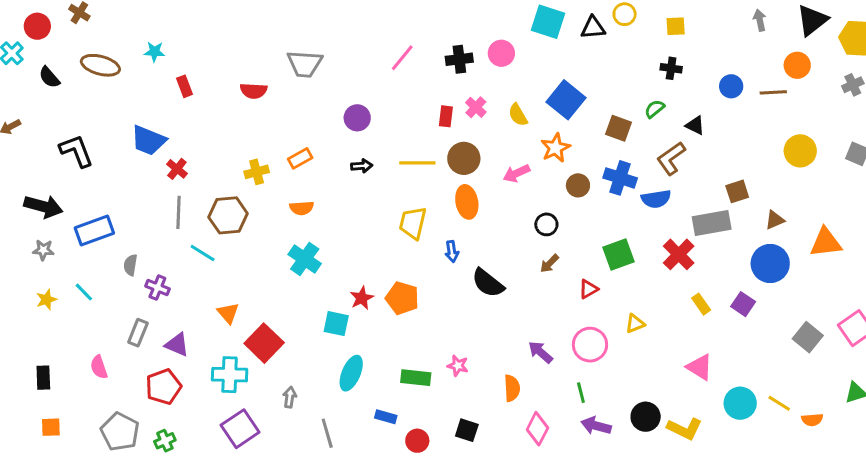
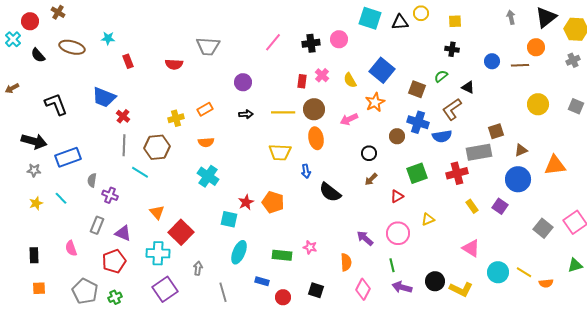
brown circle: (578, 185) -> (397, 136), moved
yellow trapezoid: (413, 223) -> (280, 152), turned -100
red cross: (679, 254) -> (457, 173), turned 30

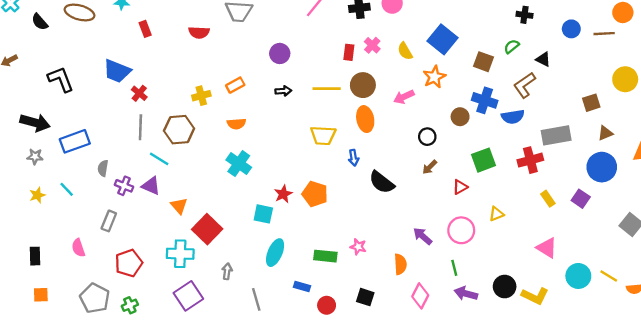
brown square: (496, 131) -> (591, 103), moved
purple triangle: (123, 233) -> (151, 186), moved

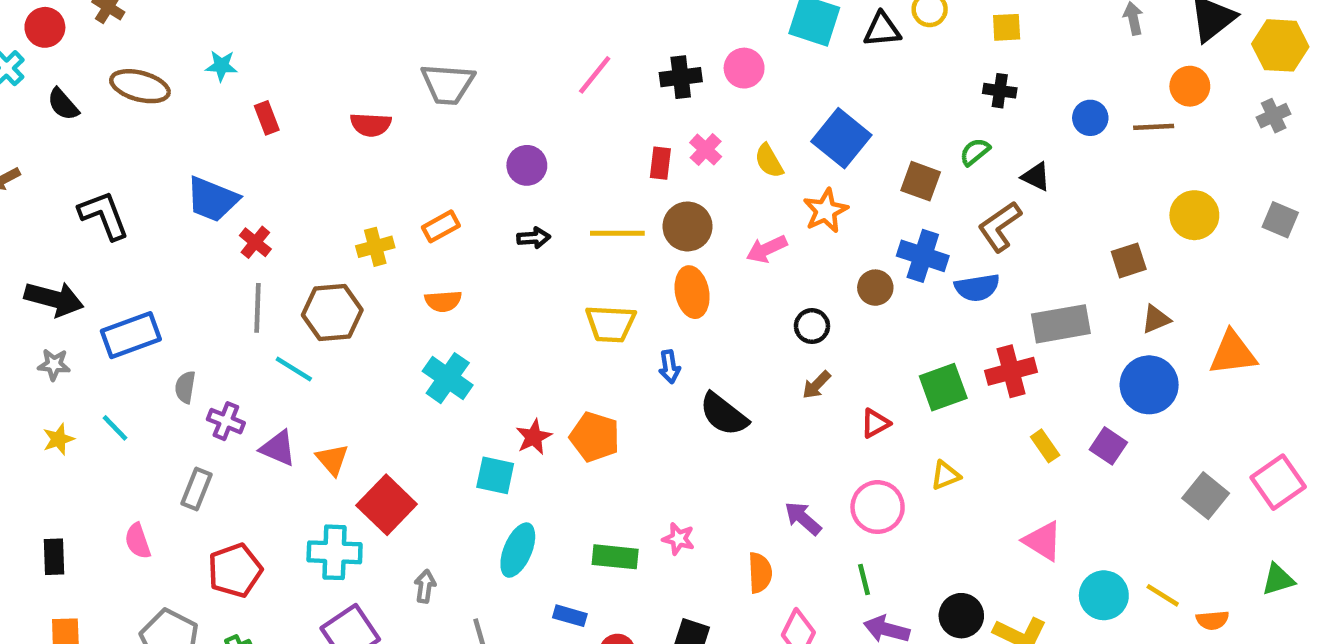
green square: (483, 160) -> (943, 387), moved
purple triangle: (151, 186) -> (278, 448), moved

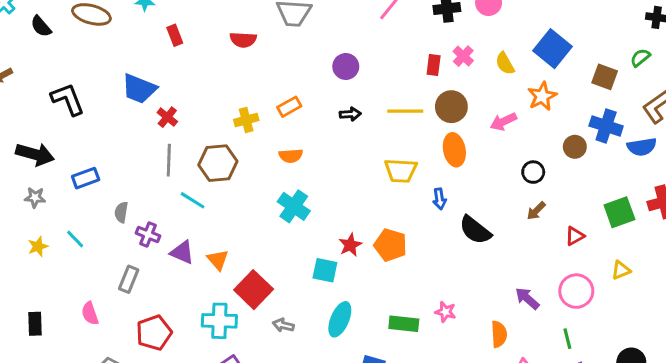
blue rectangle: (131, 335) -> (86, 178), size x0.7
gray arrow: (425, 586) -> (283, 325), moved, turned -84

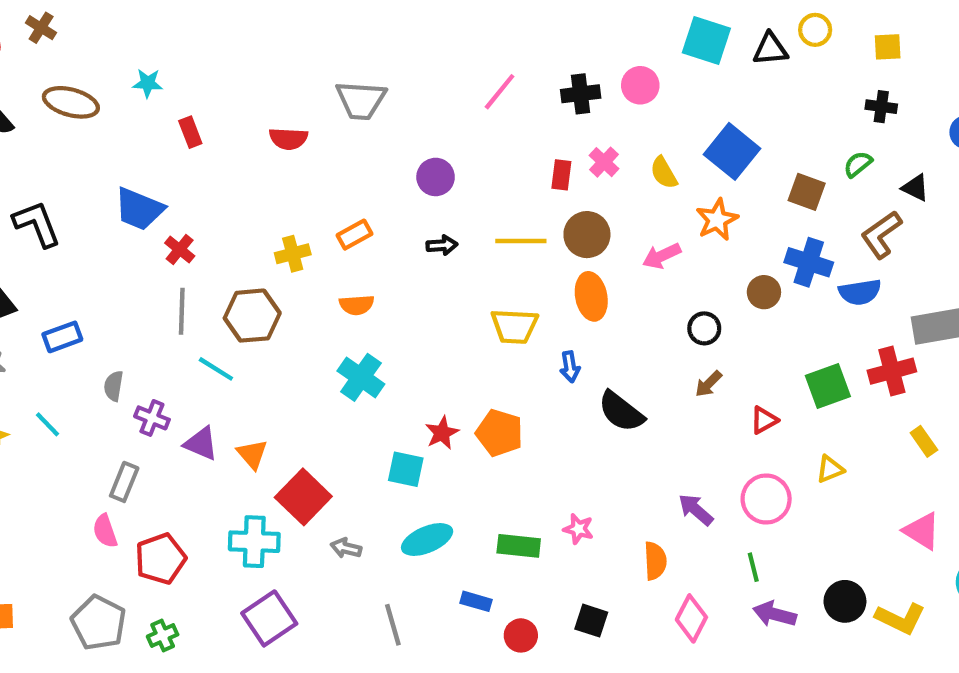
pink semicircle: (90, 313) -> (105, 531), moved
cyan ellipse: (340, 319) -> (427, 540), turned 44

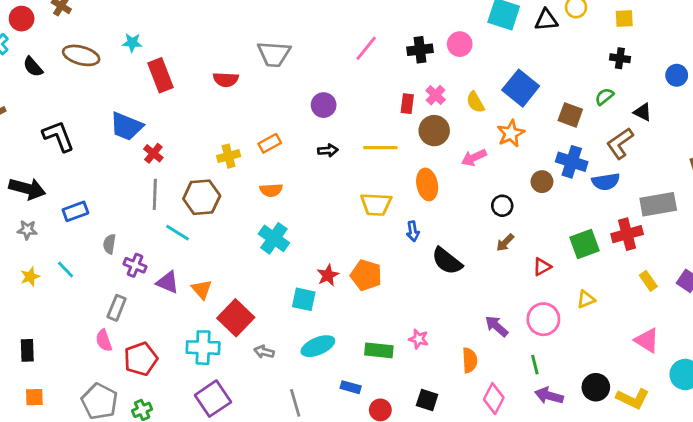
red rectangle: (190, 132) -> (161, 75), size x1.6
brown circle: (587, 235) -> (434, 131), moved

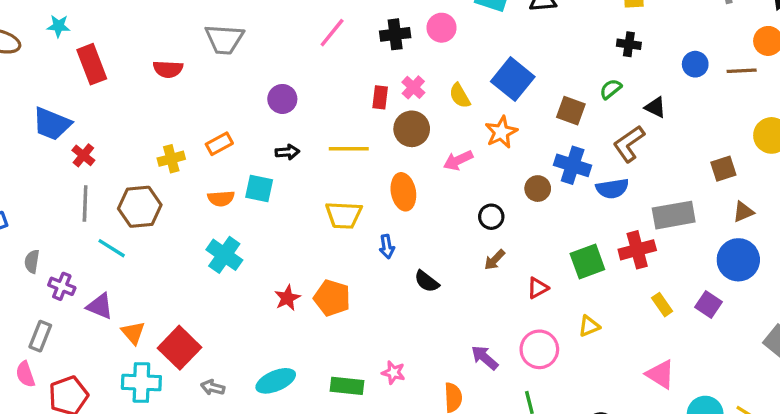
black semicircle: (447, 261) -> (427, 281), size x0.7
orange triangle: (202, 289) -> (133, 333), moved
cyan square: (304, 299) -> (259, 189), moved

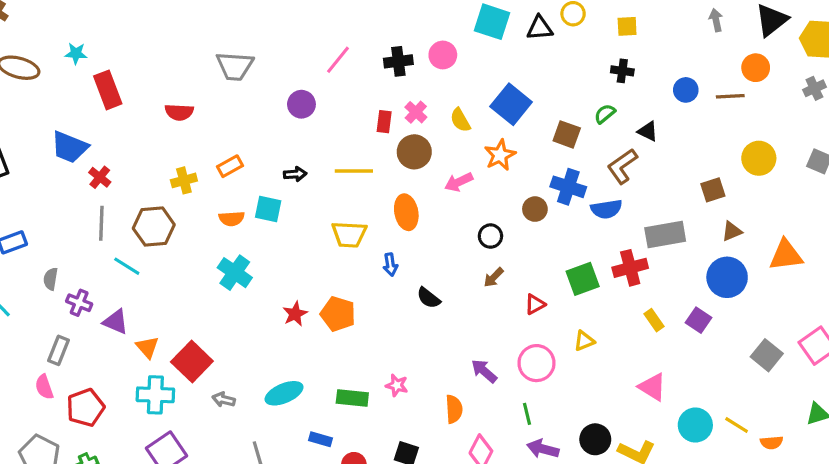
red semicircle: (168, 69) -> (179, 112), moved
purple circle: (282, 99) -> (301, 104), moved

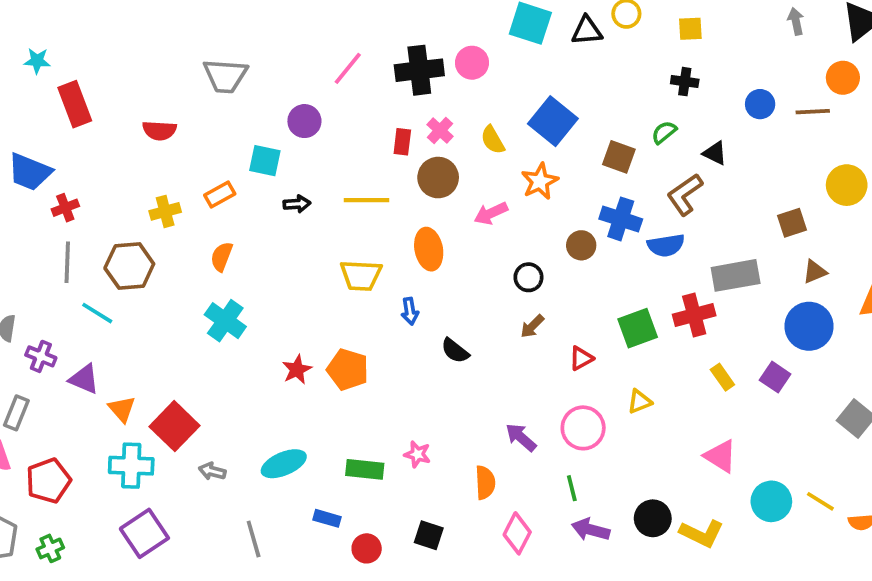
black cross: (398, 61) -> (419, 70), size x1.4
red cross: (100, 177) -> (65, 208), turned 30
cyan square: (268, 209) -> (265, 161), moved
orange semicircle: (232, 219) -> (222, 257), turned 115

